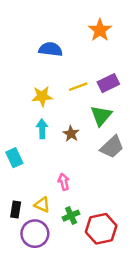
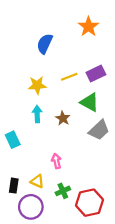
blue semicircle: (51, 49) -> (45, 44), turned -72
green triangle: (101, 116) -> (90, 102), turned -42

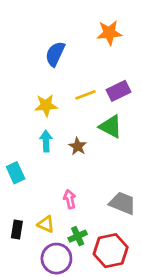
orange star: (88, 27) -> (109, 33), turned 30
gray trapezoid: (99, 130) -> (122, 203), moved, turned -115
purple circle: (31, 207) -> (56, 259), moved

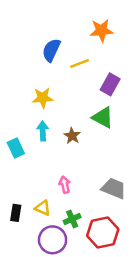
purple rectangle: (119, 91) -> (110, 84), turned -35
yellow line: (86, 95) -> (79, 64), moved
cyan rectangle: (16, 173) -> (16, 148), moved

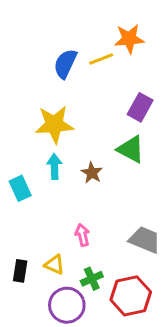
yellow line: (79, 64) -> (101, 59), moved
yellow star: (43, 98) -> (54, 124), size x1.4

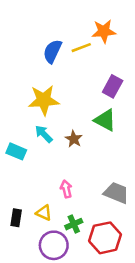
cyan arrow: (54, 167) -> (44, 134), turned -42
cyan rectangle: (20, 188) -> (16, 151), turned -42

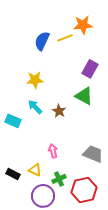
yellow star: (44, 100) -> (35, 80), size x0.7
black rectangle: (16, 218) -> (13, 174), turned -72

